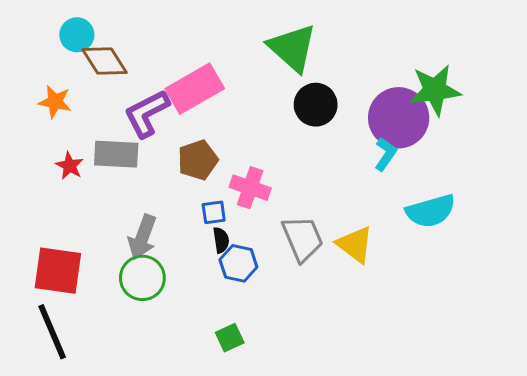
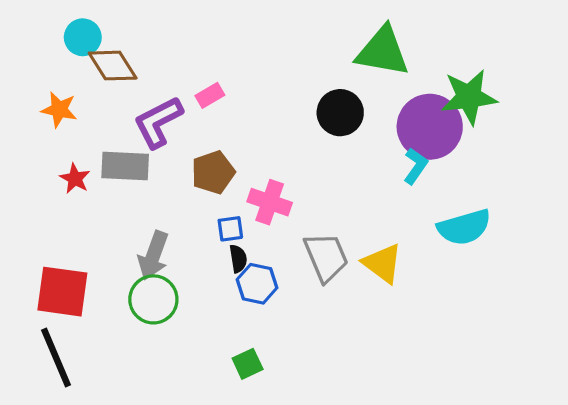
green triangle: (292, 48) -> (383, 51), moved, turned -32
pink rectangle: (195, 89) -> (210, 95), size x0.5

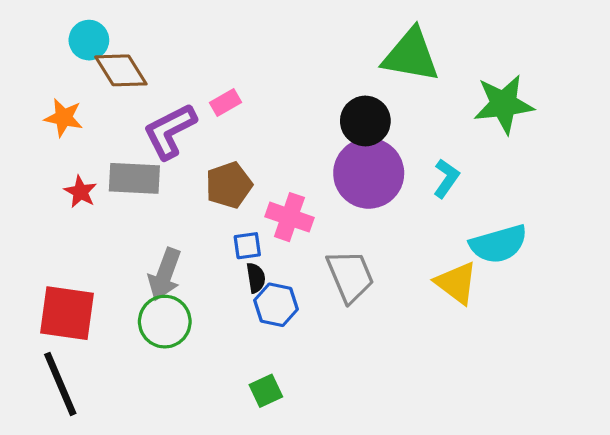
purple circle: (430, 127) -> (369, 173), moved
yellow triangle: (383, 263) -> (456, 283), moved

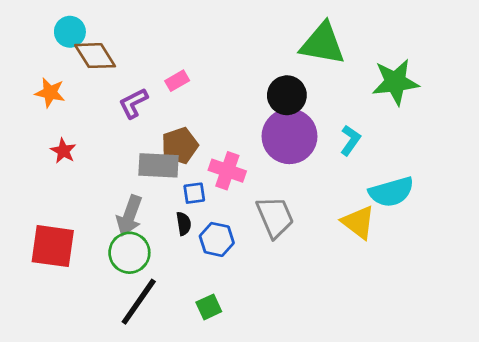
purple L-shape: (170, 131) -> (133, 103), size x0.7
gray rectangle: (134, 178) -> (159, 165), moved
black semicircle: (256, 278) -> (184, 224), moved
black line: (60, 384) -> (139, 302), moved, turned 58

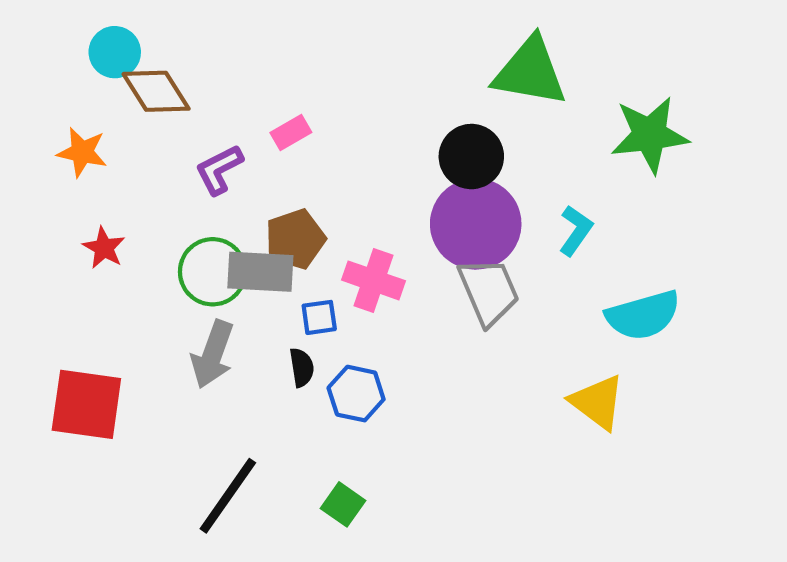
gray trapezoid: (275, 217) -> (489, 291), moved
yellow triangle: (358, 222) -> (597, 402), moved
green circle: (129, 253) -> (213, 272), moved
green square: (209, 307) -> (343, 504), turned -30

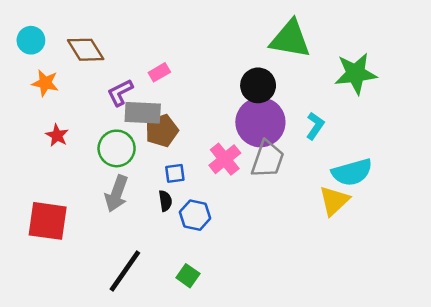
cyan circle: (115, 52) -> (31, 40), moved
gray rectangle: (260, 272) -> (143, 113), moved
pink cross: (373, 280) -> (225, 159), moved, turned 32
gray trapezoid: (489, 291) -> (268, 159), turned 42
yellow triangle: (597, 402) -> (334, 201), moved, turned 40

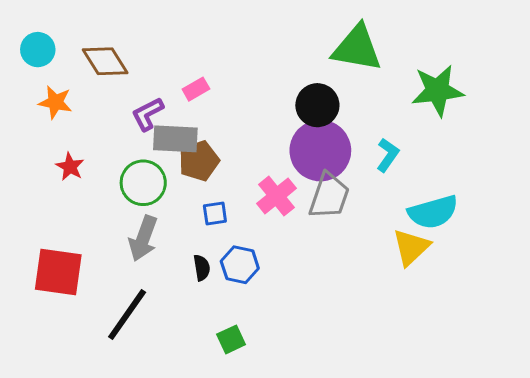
black semicircle: (165, 201) -> (202, 268), moved
black line: (125, 271) -> (127, 315), moved
green square: (188, 276) -> (231, 339), turned 30

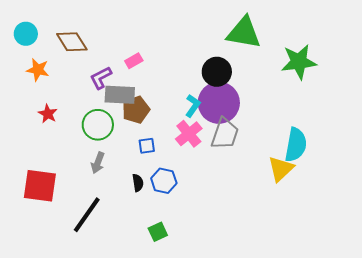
cyan L-shape: (388, 155) -> (193, 106), moved
cyan semicircle: (433, 212) -> (296, 145), turned -64
gray arrow: (143, 238) -> (98, 163), size x0.7

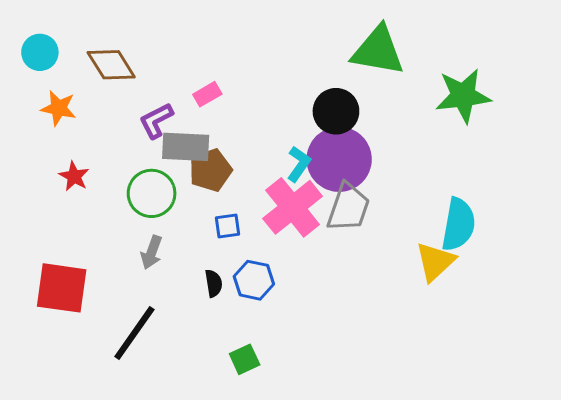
pink cross: (189, 134) -> (293, 207), size x1.4

